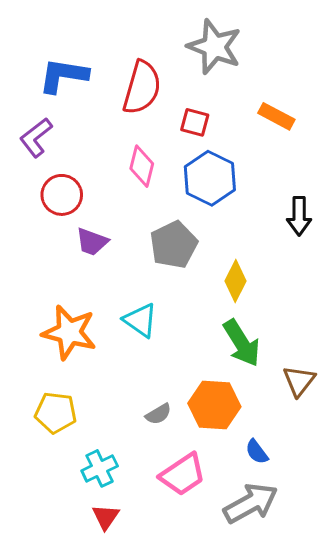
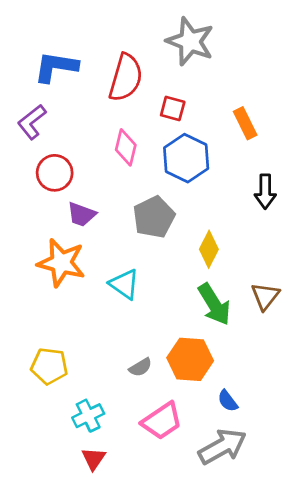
orange rectangle: (276, 116) -> (245, 123), moved, turned 36
orange star: (69, 332) -> (61, 263), moved
brown triangle: (299, 381) -> (265, 296), moved

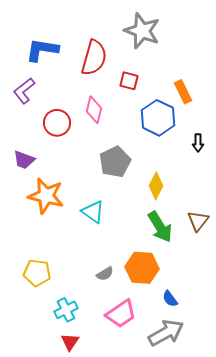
blue hexagon: (186, 158) -> (158, 118), moved
red circle: (55, 173) -> (57, 123), moved
black arrow: (265, 192) -> (198, 143), size x0.7
purple trapezoid: (81, 214) -> (24, 160), moved

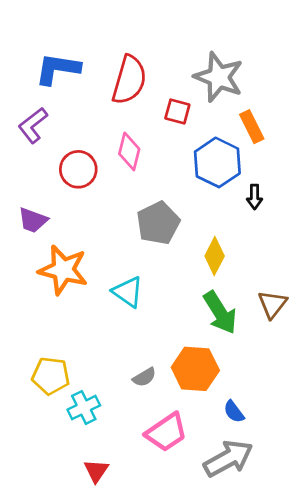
gray star: (142, 31) -> (219, 77), moved
black arrow: (198, 143) -> (255, 197), moved
cyan cross: (66, 310) -> (84, 408), moved

